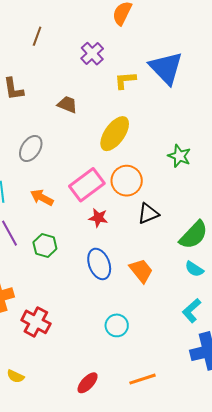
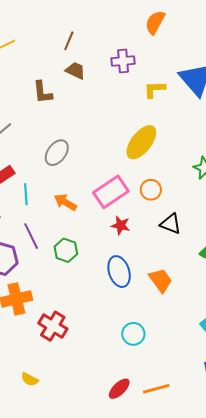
purple cross: (92, 54) -> (123, 61), turned 35
brown trapezoid: (67, 104) -> (75, 71), moved
orange circle: (127, 181) -> (151, 190), size x0.7
black triangle: (148, 214) -> (171, 224), turned 40
red ellipse: (88, 383) -> (119, 389), moved

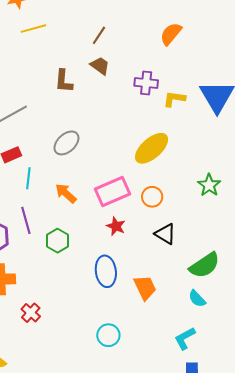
orange semicircle: (155, 22) -> (171, 34), moved
purple cross: (123, 61) -> (146, 83), moved
red cross: (53, 326) -> (31, 313), size x0.7

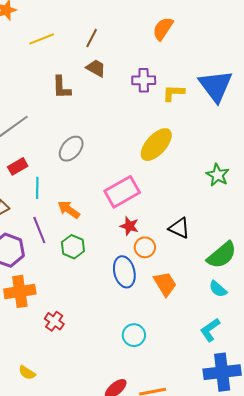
yellow line: (33, 29) -> (42, 39), moved
orange arrow: (66, 193) -> (69, 210), moved
orange circle: (152, 197) -> (145, 247), moved

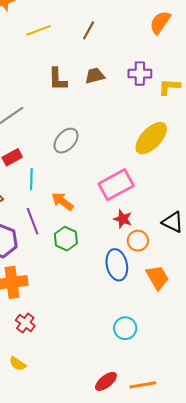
brown trapezoid: (96, 68) -> (95, 76), moved, turned -45
red cross: (54, 321) -> (25, 323), moved

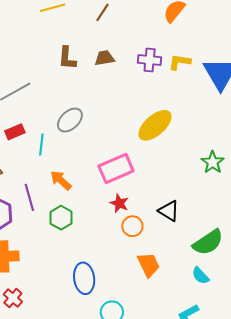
yellow L-shape: (169, 87) -> (180, 62), moved
cyan line: (31, 179) -> (41, 144), moved
blue ellipse: (117, 265) -> (84, 278), moved

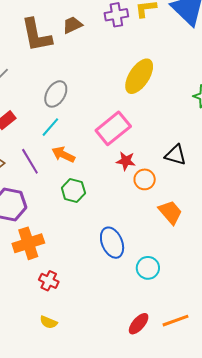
brown L-shape: (67, 58) -> (36, 35), size x1.5
cyan line: (41, 144) -> (50, 127), moved, turned 50
purple line: (29, 197) -> (30, 161), moved

